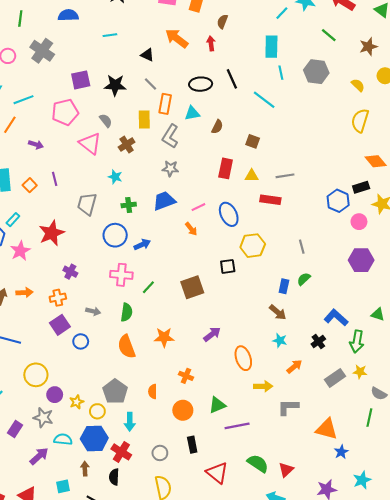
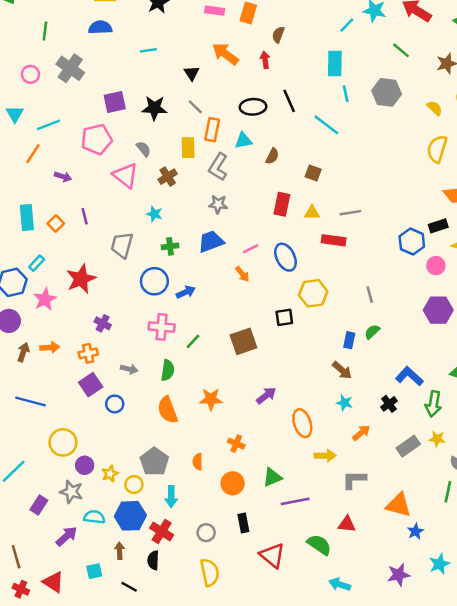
black triangle: (147, 55) -> (192, 73), turned 32
red triangle: (286, 470) -> (347, 524), moved, turned 49

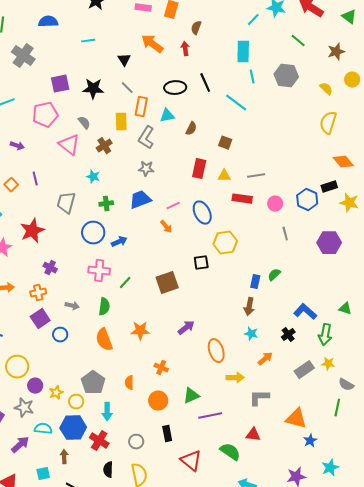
pink circle: (436, 266) -> (275, 204), moved
gray line: (370, 294) -> (285, 234), moved
purple hexagon: (438, 310) -> (329, 243), moved
brown arrow: (342, 370) -> (249, 307), turned 60
black semicircle: (153, 560) -> (108, 470), moved

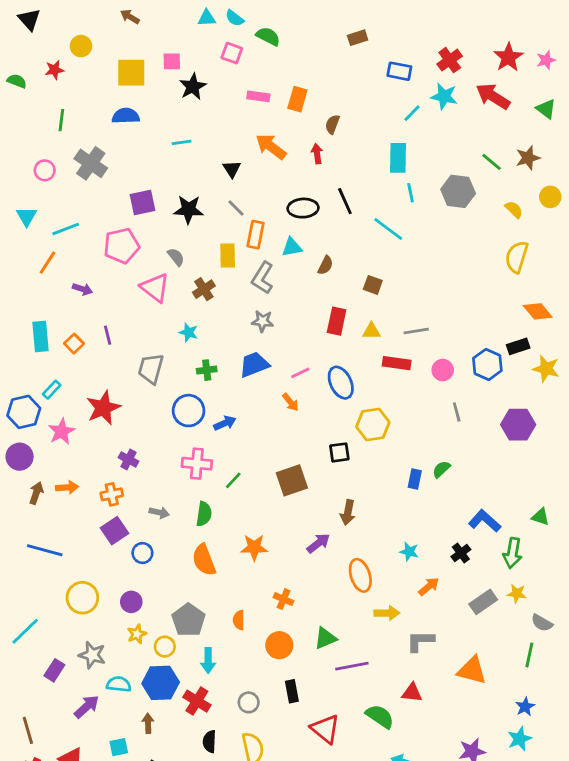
green line: (298, 41) -> (492, 162), moved
brown arrow: (249, 307) -> (348, 513), moved
purple circle: (35, 386) -> (131, 602), moved
blue star: (310, 441) -> (525, 707), moved

